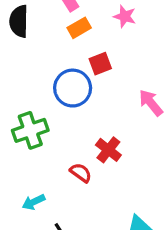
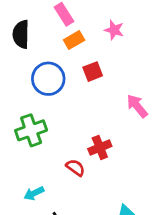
blue circle: (73, 88) -> (48, 79), moved
red cross: (108, 150) -> (100, 148), turned 30

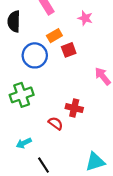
orange rectangle: (74, 40) -> (54, 36), moved
red cross: (100, 148) -> (74, 108), turned 35

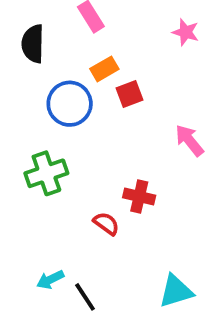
pink star: (85, 18) -> (186, 32), moved
cyan arrow: (24, 143) -> (50, 280), moved

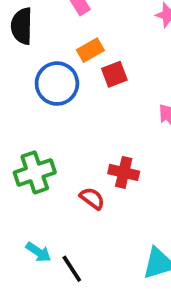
green cross: (46, 173) -> (35, 172), moved
cyan arrow: (50, 280) -> (38, 252), turned -120

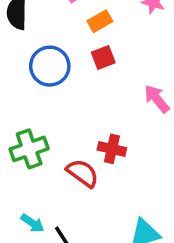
orange rectangle: (90, 50) -> (100, 21), moved
red semicircle: (92, 198) -> (83, 173), size x1.4

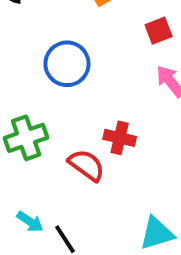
red square: (103, 57) -> (159, 31), moved
blue circle: (50, 66) -> (67, 64), moved

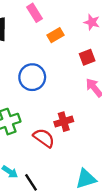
red cross: (120, 138) -> (64, 122), turned -30

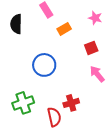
red semicircle: (44, 138) -> (54, 117), turned 42

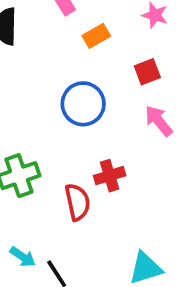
blue circle: (44, 65) -> (83, 104), moved

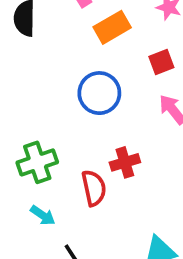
orange rectangle: (96, 36) -> (112, 27), size x1.4
cyan arrow: (23, 257) -> (43, 215), moved

